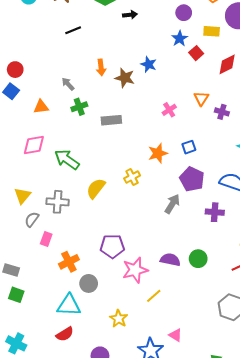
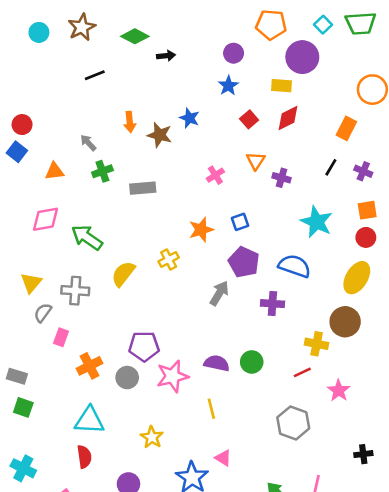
yellow rectangle: (212, 31) -> (282, 86), moved
red square: (196, 53) -> (249, 119), moved
gray circle: (89, 283) -> (127, 378), moved
yellow line: (154, 296) -> (211, 409), moved, turned -63
red semicircle: (65, 334) -> (84, 457), turned -66

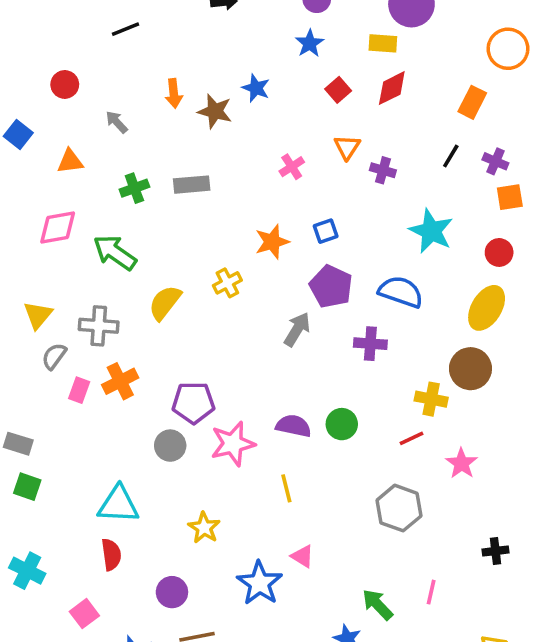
red circle: (22, 125) -> (65, 84), moved
green cross: (102, 171) -> (134, 188), moved
orange square: (367, 210) -> (510, 197), moved
orange cross: (90, 366) -> (120, 381), moved

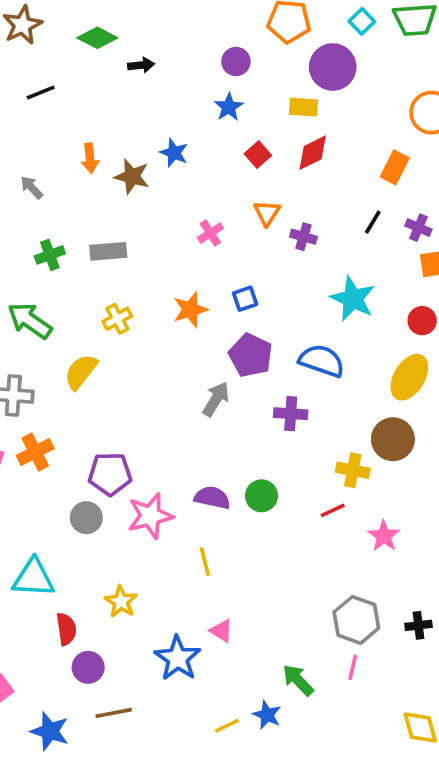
yellow cross: (227, 283) -> (117, 319), moved
gray hexagon: (399, 508) -> (356, 620), moved
red semicircle: (111, 555) -> (66, 629), moved

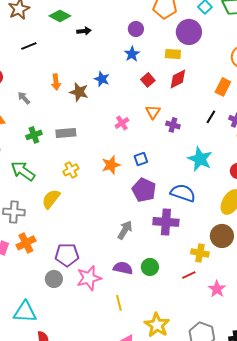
gray arrow: (216, 399) -> (125, 230), moved
purple cross: (291, 414) -> (166, 222), size x1.4
yellow star: (121, 602) -> (157, 325), moved, size x1.4

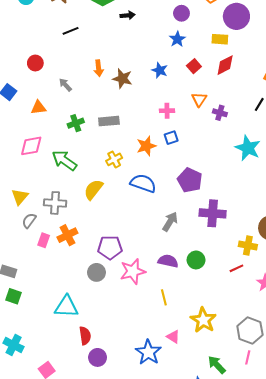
blue star: (102, 79) -> (160, 70), moved
pink cross: (122, 123) -> (167, 111), turned 32
blue square: (141, 159) -> (171, 138), moved
orange star: (111, 165) -> (146, 146), moved
blue semicircle: (183, 193) -> (143, 183), moved

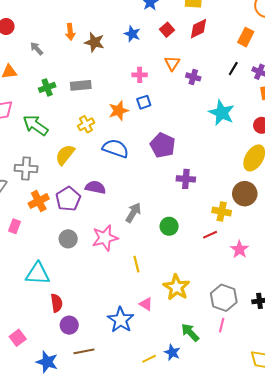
purple cross: (213, 213) -> (186, 179), size x0.7
gray arrow: (170, 222) -> (133, 213), moved
pink rectangle: (44, 240) -> (15, 226), moved
purple pentagon: (110, 248) -> (68, 199), moved, turned -30
purple semicircle: (168, 261) -> (95, 187), moved

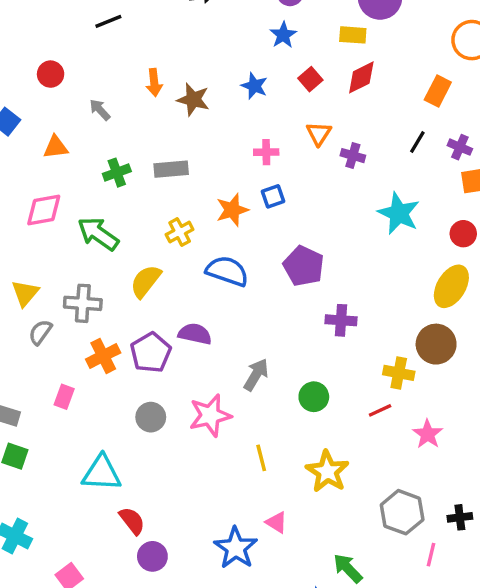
yellow star: (176, 287) -> (327, 471), moved
red semicircle: (57, 303) -> (132, 521), turned -30
pink line: (222, 325) -> (431, 555), moved

